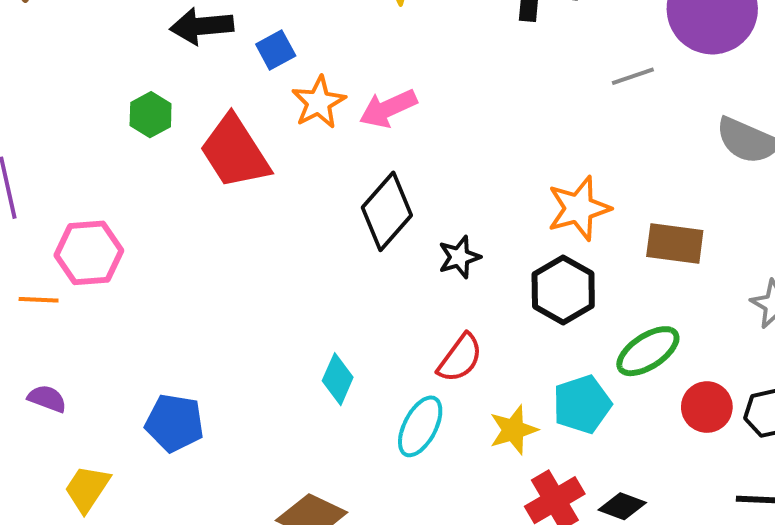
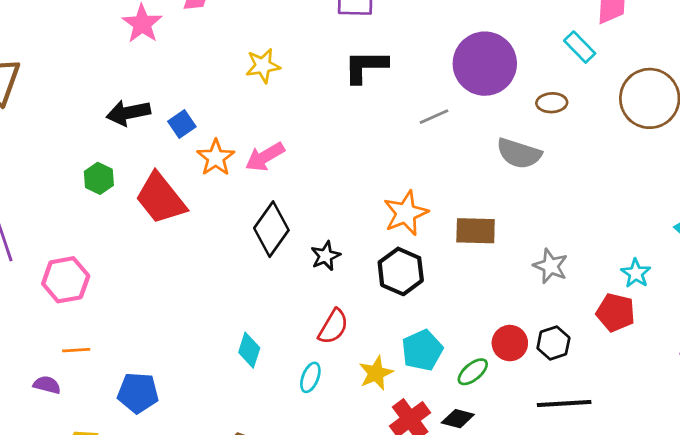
orange line: (39, 300) -> (76, 350), moved
green ellipse: (648, 351) -> (473, 372), moved, size x0.7
cyan ellipse: (420, 426) -> (310, 377), size x0.7

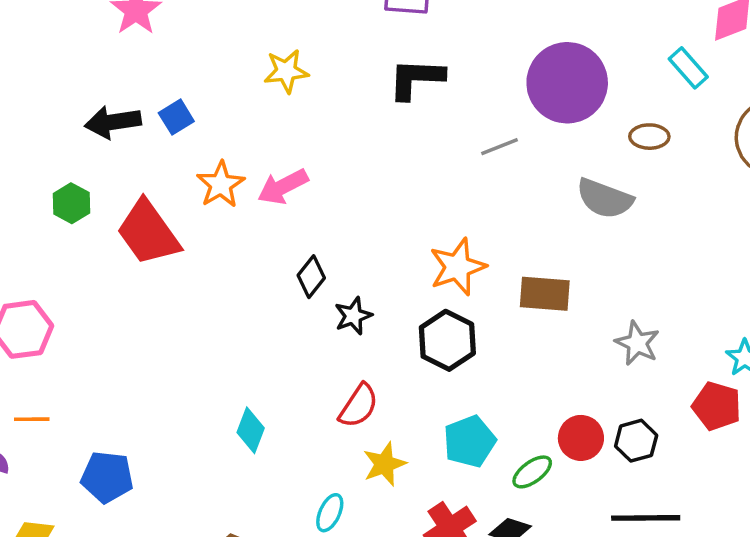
blue square: (182, 124) -> (176, 117), moved
black diamond: (271, 229) -> (311, 277), moved, size x0.6
yellow star: (376, 373) -> (384, 464), moved
cyan ellipse: (310, 377) -> (330, 513), moved

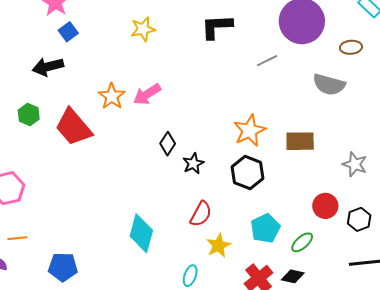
blue square: (176, 117) -> (68, 32), moved
cyan diamond: (251, 430) -> (141, 233), size x1.5
red circle: (581, 438) -> (325, 206), moved

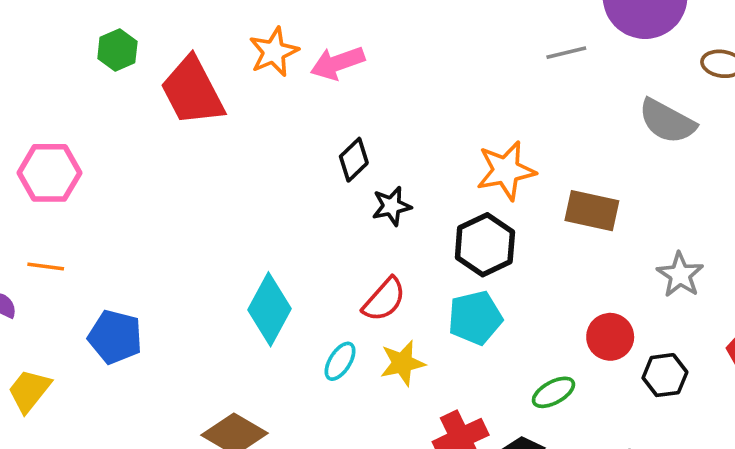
cyan pentagon: (265, 228) -> (475, 318), moved
cyan ellipse: (190, 276) -> (340, 361), moved

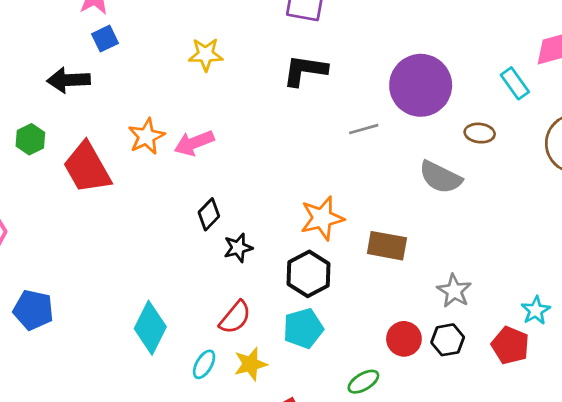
blue pentagon: (115, 337) -> (33, 310), moved
black hexagon: (665, 375) -> (448, 340), moved

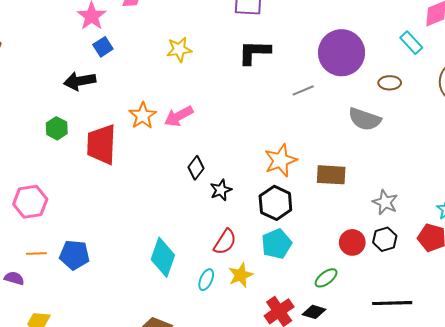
red trapezoid: (87, 168) -> (101, 144), turned 39

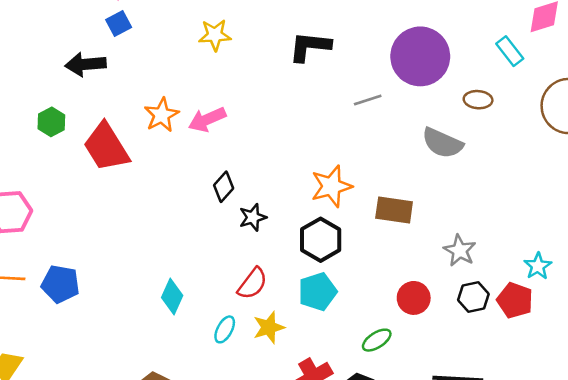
red trapezoid: (101, 144) -> (106, 147), turned -39
black hexagon: (385, 239) -> (473, 297), moved
cyan diamond: (163, 257) -> (172, 297), size x0.7

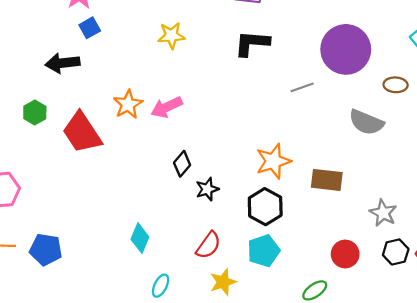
cyan diamond: (172, 297) -> (140, 238), moved
cyan ellipse: (225, 329) -> (161, 286), moved

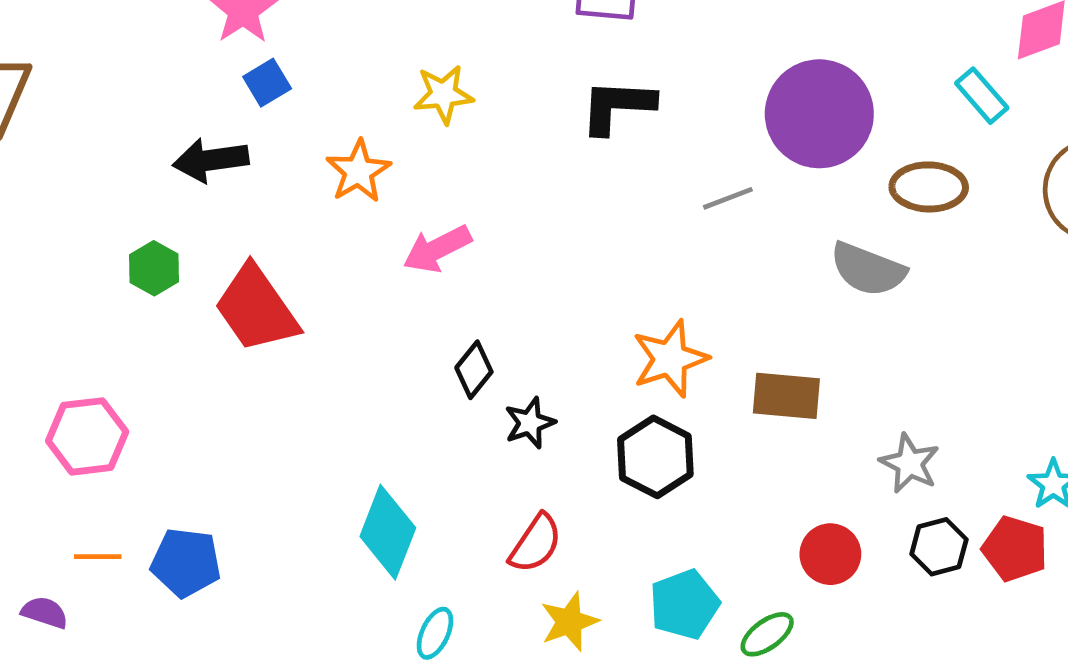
brown ellipse: (396, 85) -> (929, 187), size x1.4
orange star: (128, 104) -> (358, 171), moved
cyan diamond: (140, 238) -> (388, 532), size x1.4
cyan pentagon: (264, 251) -> (684, 604), moved

